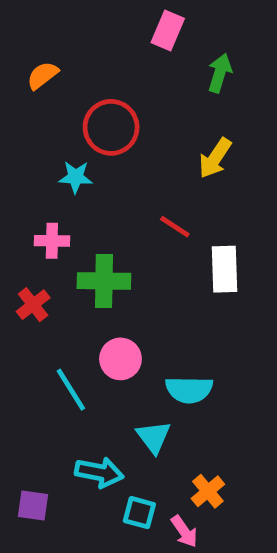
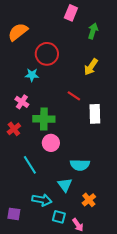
orange semicircle: (43, 75) -> (18, 32), size x1.5
pink cross: (52, 241) -> (22, 102), turned 32
pink circle: (120, 359) -> (51, 143), moved
orange cross: (208, 491) -> (89, 200), moved

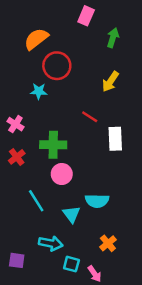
orange semicircle: (18, 32) -> (36, 39), moved
pink cross: (22, 102) -> (15, 124), moved
cyan triangle: (65, 185) -> (71, 214), moved

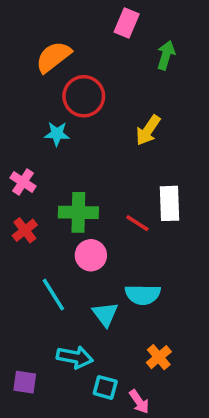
yellow arrow: (110, 82) -> (148, 130), moved
red line: (90, 117) -> (137, 223), moved

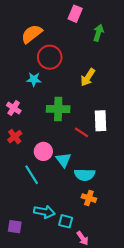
green cross: (78, 212) -> (58, 109), moved
pink circle: (91, 255) -> (43, 151), moved
cyan triangle: (105, 314) -> (63, 160), moved
orange cross: (159, 357) -> (89, 198), moved, turned -32
cyan square: (105, 387) -> (66, 221), moved

